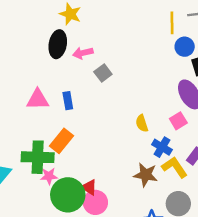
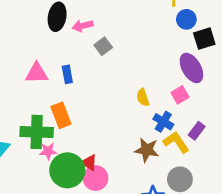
orange rectangle: (62, 141) -> (61, 115), turned -60

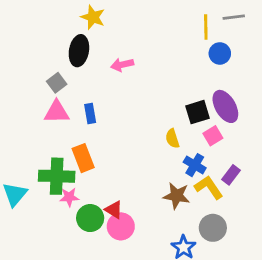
pink arrow: (83, 26) -> (122, 65), moved
black square: (204, 39) -> (197, 112), moved
gray square: (103, 46) -> (57, 83), moved
green circle: (67, 170) -> (90, 218), size x0.7

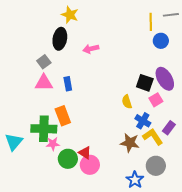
black square: (197, 112) -> (145, 83), turned 36

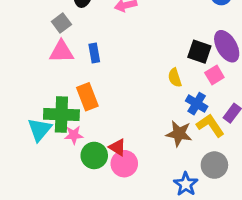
cyan triangle: (14, 142) -> (40, 130), moved

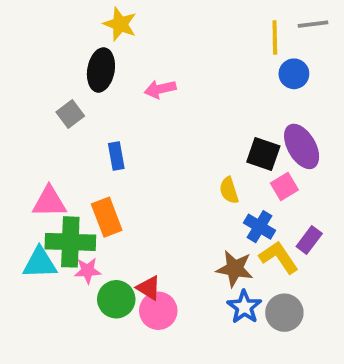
pink triangle: (61, 52) -> (49, 202), moved
cyan triangle: (40, 130) -> (40, 263), turned 48
blue star: (186, 184) -> (244, 307), moved

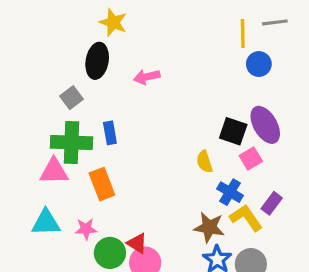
green cross: (70, 242) -> (72, 142), moved

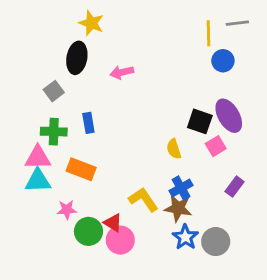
green cross: (72, 142) -> (54, 132), size x0.7
orange rectangle: (102, 184) -> (81, 169), turned -48
blue cross: (230, 192) -> (181, 188), moved, turned 30
yellow L-shape: (246, 218) -> (143, 200), moved
cyan triangle: (46, 223) -> (38, 181), moved

